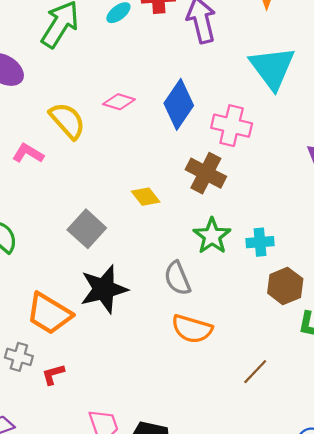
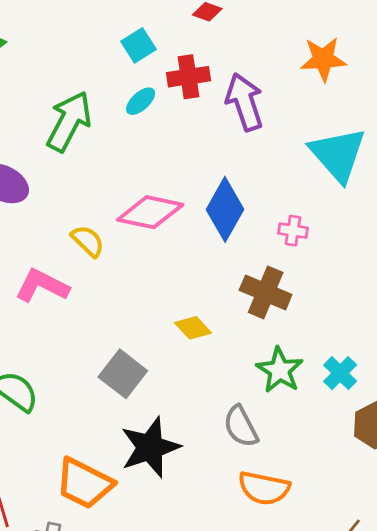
pink diamond: (119, 102) -> (150, 212), size x1.6
yellow semicircle: (67, 121) -> (88, 241), size x0.7
pink cross: (232, 126) -> (293, 231), size x0.6
pink L-shape: (28, 153) -> (42, 286), size x1.4
cyan cross: (260, 242) -> (340, 373), turned -36

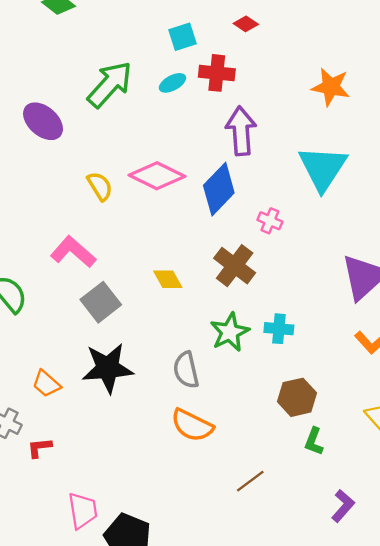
purple arrow: (245, 102) -> (241, 131), moved
pink L-shape: (42, 286) -> (73, 252), moved
cyan cross: (340, 373) -> (279, 329), moved, turned 36
orange trapezoid: (84, 483) -> (46, 384), size x0.6

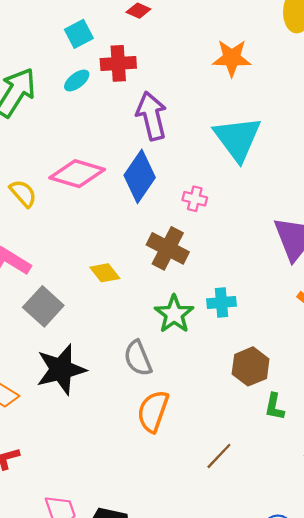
orange semicircle: (192, 425) -> (153, 411), turned 93

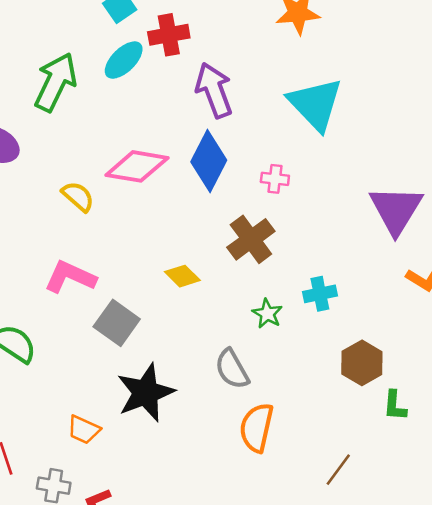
cyan ellipse: (77, 80) -> (124, 60), size x1.4
brown cross: (168, 248) -> (251, 239), turned 33
green star: (174, 314) -> (267, 314), size x0.7

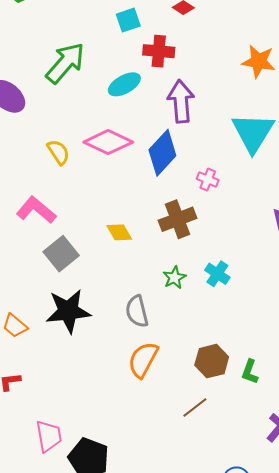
cyan ellipse: (124, 60) -> (124, 84), moved
cyan cross: (320, 294) -> (217, 274), turned 30
brown hexagon: (362, 363) -> (212, 361), moved

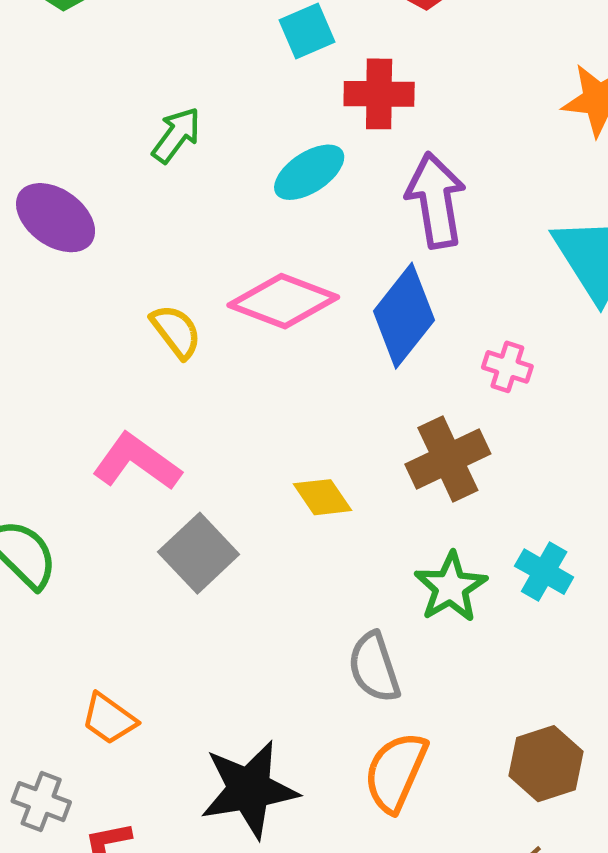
green arrow: (65, 63) -> (176, 135), size x0.6
green star: (174, 278) -> (451, 587), size x1.4
black star: (68, 311) -> (249, 789), moved

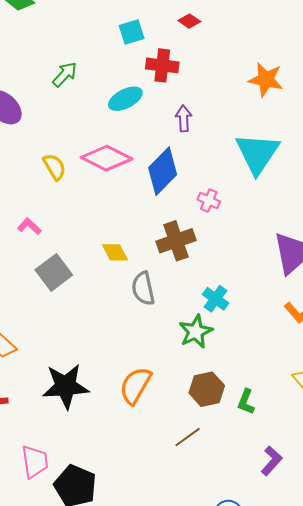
purple arrow: (436, 200) -> (184, 118), size x0.6
pink L-shape: (137, 462) -> (29, 226), size x0.6
green star: (451, 587) -> (196, 332), moved
gray semicircle: (374, 667) -> (143, 289), moved

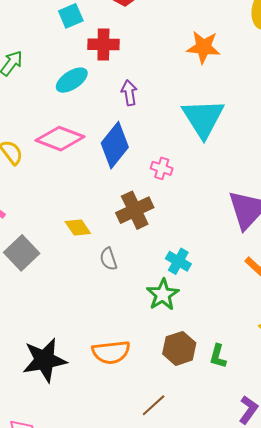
gray semicircle: (143, 289) -> (108, 259), size x0.7
orange semicircle: (135, 386) -> (111, 352), turned -120
brown line: (188, 437) -> (154, 405), moved

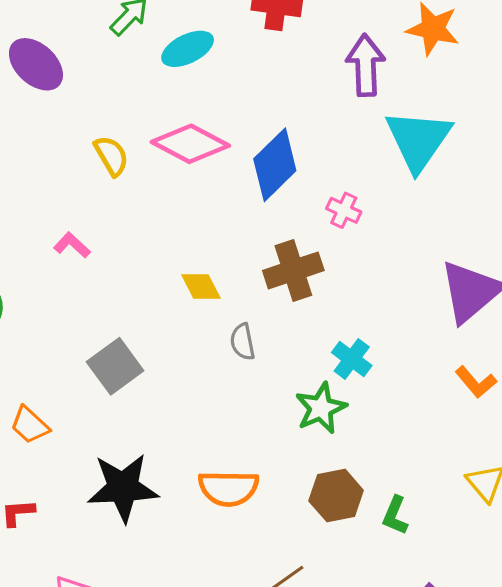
cyan ellipse: (72, 80) -> (188, 49), moved
purple arrow: (129, 93) -> (366, 65), moved, size x1.5
gray square: (22, 253) -> (115, 366), moved

